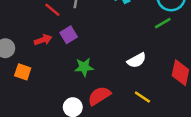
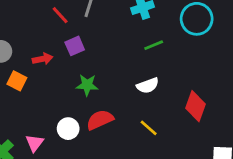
green line: (163, 23) -> (154, 45), moved
red arrow: (43, 40) -> (43, 59), moved

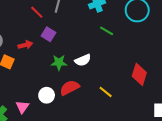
green line: (154, 45) -> (107, 31), turned 56
purple square: (75, 46) -> (48, 34), turned -32
white semicircle: (148, 85) -> (83, 60), moved

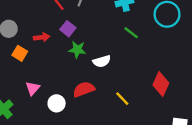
green star: (59, 63) -> (77, 50), moved
white circle: (47, 95) -> (57, 103), moved
pink triangle: (22, 107) -> (33, 88), moved

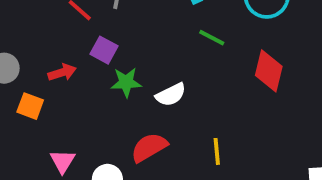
red diamond: (161, 84) -> (269, 71), moved
yellow line: (122, 99) -> (217, 151), turned 49

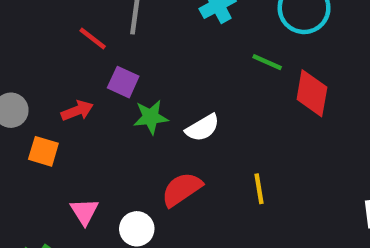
green line: (212, 38) -> (267, 62), moved

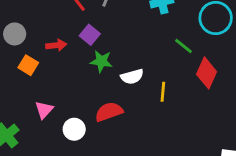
yellow line: (259, 189) -> (163, 92), moved

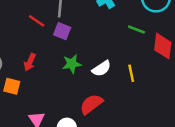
purple square: (90, 35) -> (62, 31), moved
red arrow: (56, 45) -> (30, 62), turned 138

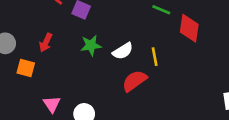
red semicircle: (91, 104) -> (134, 81), moved

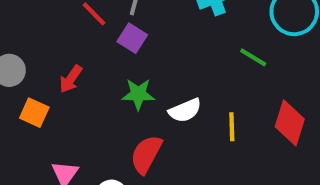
red diamond: (189, 28) -> (290, 123), moved
red semicircle: (134, 81) -> (146, 154), moved, turned -35

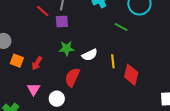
purple square: (132, 38) -> (62, 22), turned -32
red arrow: (71, 79) -> (37, 63), moved
red diamond: (290, 123) -> (131, 75), moved

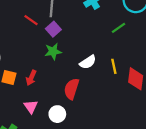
purple square: (62, 22) -> (53, 29), turned -32
green line: (121, 27) -> (119, 28), turned -56
green star: (67, 48) -> (53, 51), moved

